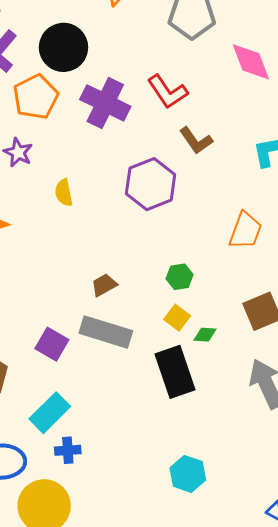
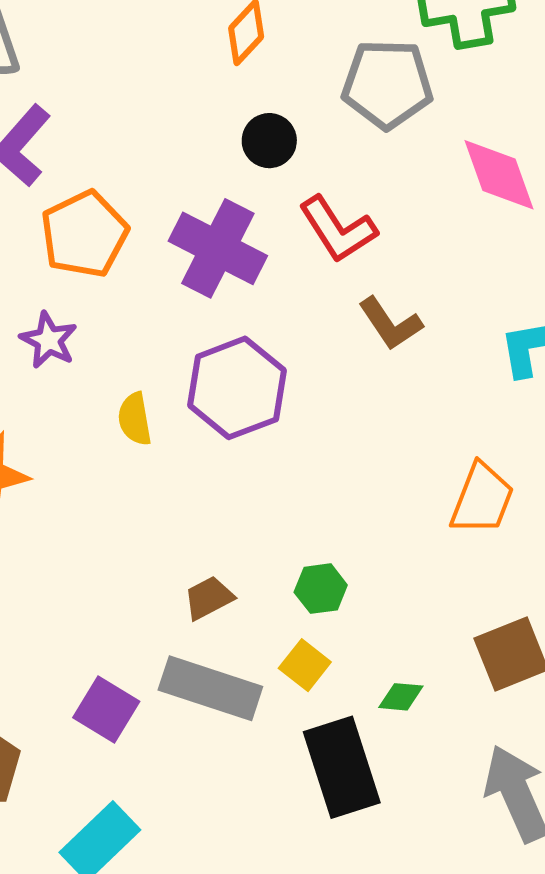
black circle: (64, 47) -> (269, 141), moved, size x0.6
purple hexagon: (151, 184) -> (237, 388), moved
green hexagon: (180, 277) -> (321, 589), moved
yellow square: (177, 318) -> (305, 665), moved

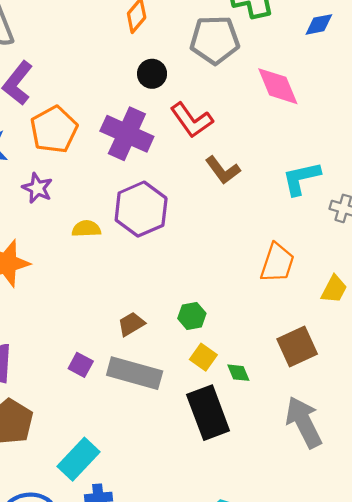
yellow semicircle: (135, 419) -> (86, 229), turned 100
yellow square: (305, 665) -> (203, 357), moved
green diamond: (401, 697) -> (238, 373), turned 65
purple square: (106, 710) -> (81, 365), moved, size x0.7

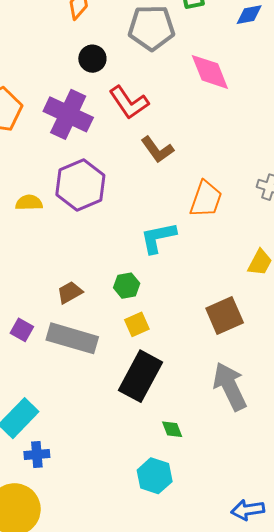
cyan L-shape: (301, 178) -> (158, 238), moved
orange trapezoid: (277, 263) -> (206, 199), moved
yellow square: (203, 357) -> (137, 324), turned 30
green diamond: (238, 373) -> (172, 429), moved
black rectangle: (208, 413) -> (140, 376), turned 48

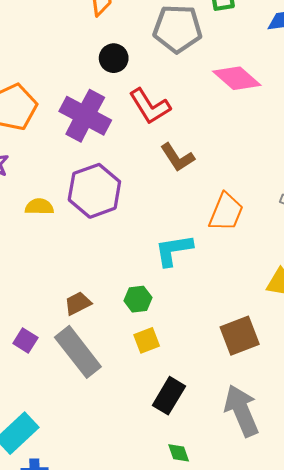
pink diamond: (210, 72) -> (237, 78), turned -30
gray rectangle: (72, 338) -> (78, 352), turned 33
black rectangle: (140, 376) -> (169, 396), moved, size x0.7

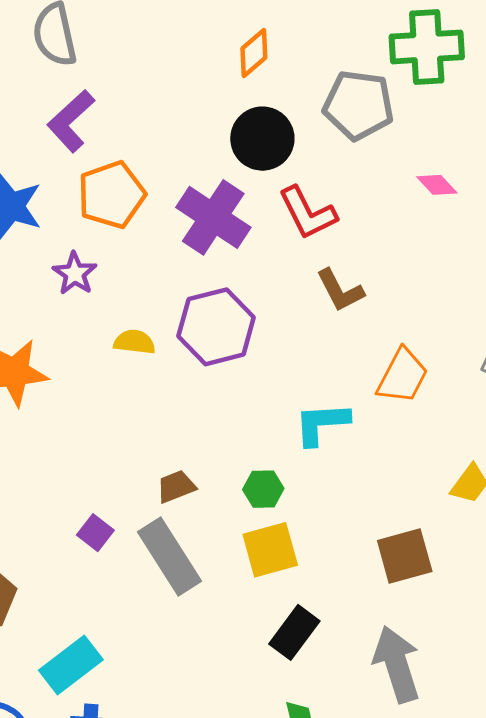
black circle: (114, 58) -> (262, 139), size x1.5
pink diamond: (237, 78) -> (437, 185), size x0.6
yellow square: (147, 340) -> (270, 550), size x1.5

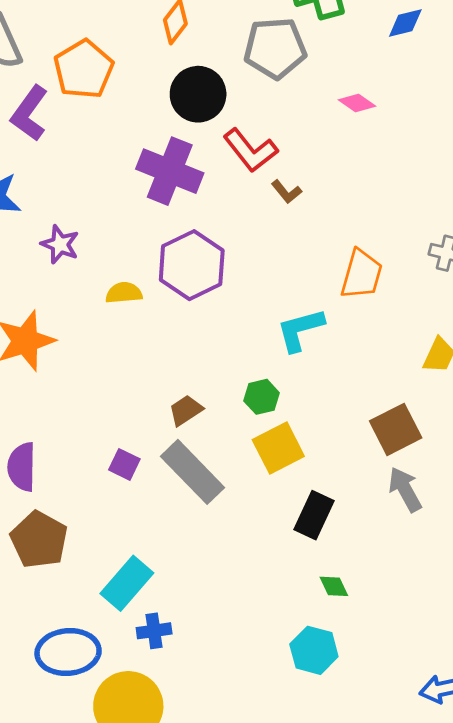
orange pentagon: (111, 195) -> (84, 69), moved
brown L-shape: (340, 290) -> (287, 192), moved, size x0.7
gray arrow: (397, 664) -> (405, 489), moved, size x0.7

